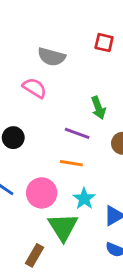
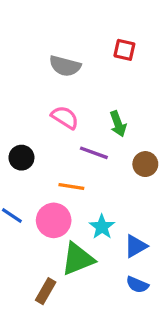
pink semicircle: (35, 88) -> (65, 117), moved
orange line: (71, 163) -> (71, 187), moved
green triangle: (63, 227) -> (78, 259), turned 40

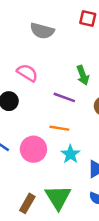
pink semicircle: (65, 117) -> (27, 73), moved
orange line: (71, 187) -> (59, 128), moved
green triangle: (78, 259) -> (58, 197), moved, turned -40

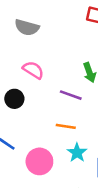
gray semicircle: (42, 31) -> (27, 27), moved
pink circle: (33, 149) -> (39, 161), moved

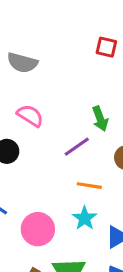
purple line: (71, 95) -> (77, 147), turned -55
orange line: (66, 126) -> (89, 186), moved

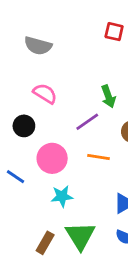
cyan star: (85, 218) -> (62, 196), moved, turned 30
pink circle: (38, 229) -> (52, 158), moved

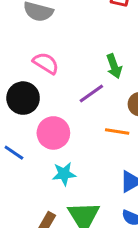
black circle: (24, 126) -> (23, 98), size x1.4
orange line: (99, 157) -> (117, 131), moved

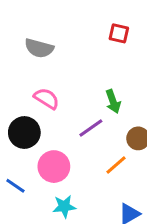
orange line: (117, 131) -> (116, 165), turned -50

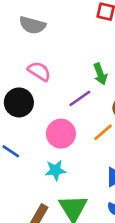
pink circle: (54, 167) -> (61, 134), moved

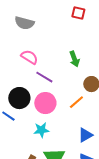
purple line: (80, 98) -> (44, 77), moved, turned 66
black circle: (19, 102) -> (19, 98), moved

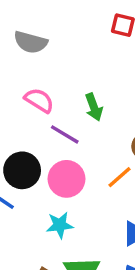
green arrow: (74, 59) -> (94, 107), moved

